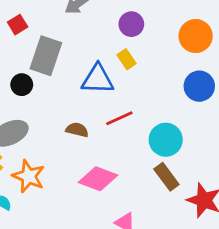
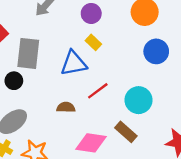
brown rectangle: (166, 177) -> (126, 132), moved

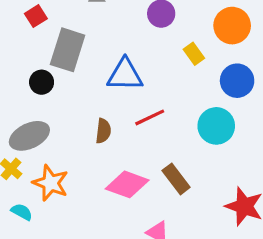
yellow rectangle: (93, 42) -> (194, 54), moved
cyan circle: (139, 100) -> (216, 126), moved
brown semicircle: (66, 107) -> (103, 131), turned 84

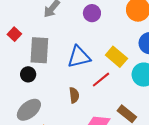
yellow rectangle: (194, 54) -> (116, 57), moved, size x1.5

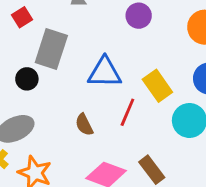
red line: (101, 80) -> (127, 112), turned -42
brown semicircle: (74, 95) -> (84, 125), turned 147

